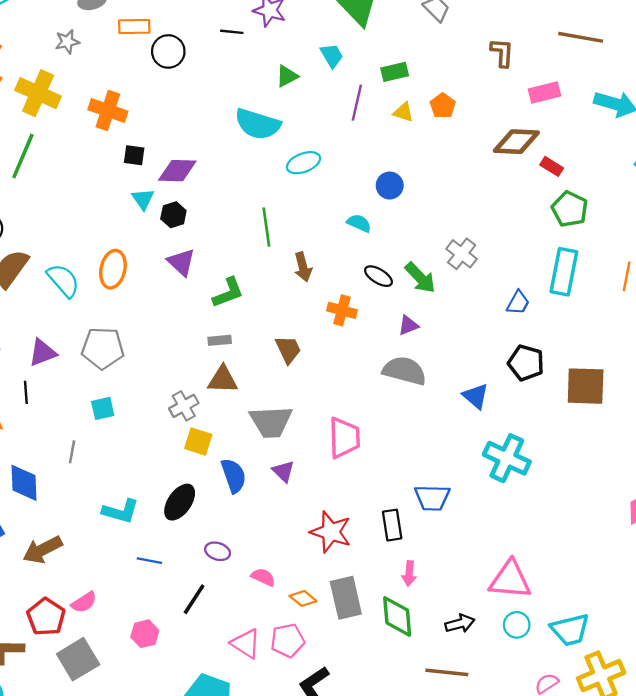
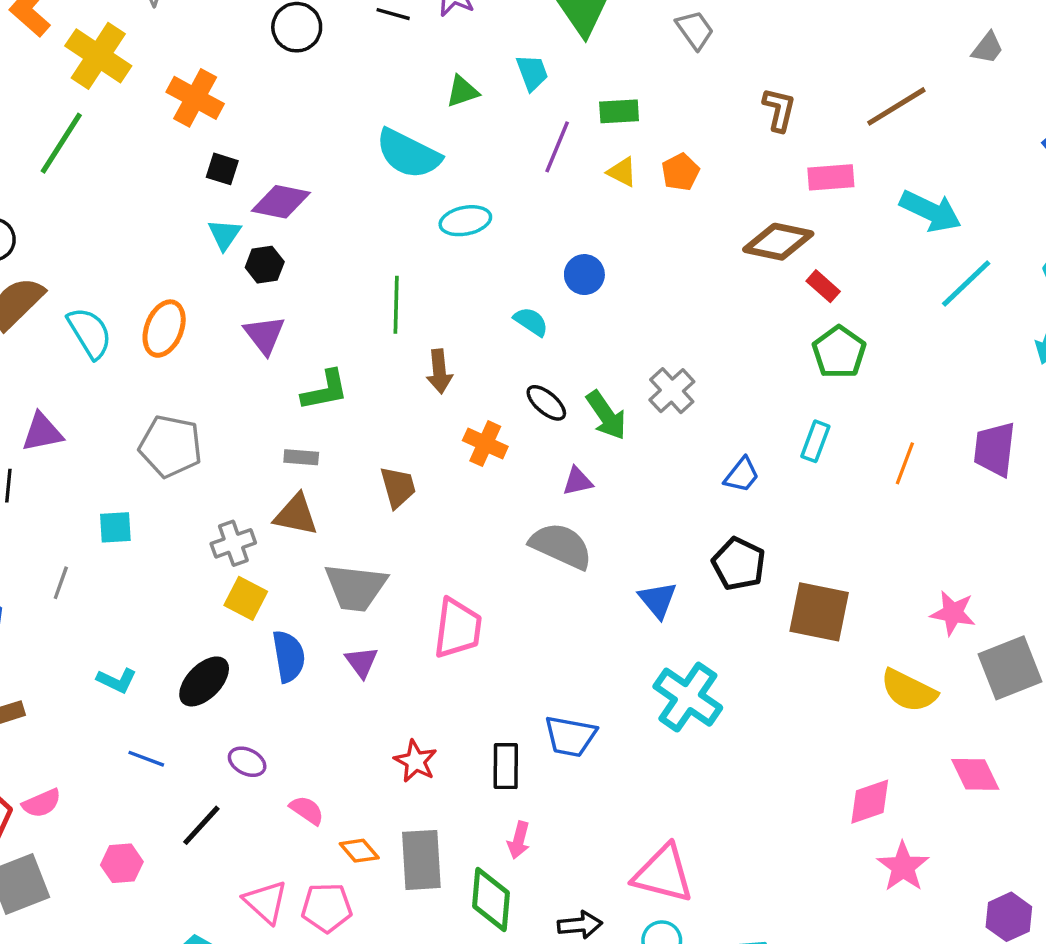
brown line: (581, 37) -> (896, 106), turned -51
cyan rectangle: (564, 272) -> (815, 441), size x0.6
gray pentagon: (103, 348) -> (171, 446), moved
cyan L-shape: (121, 511) -> (117, 680), size x0.7
red star: (331, 532) -> (415, 761), size x0.7

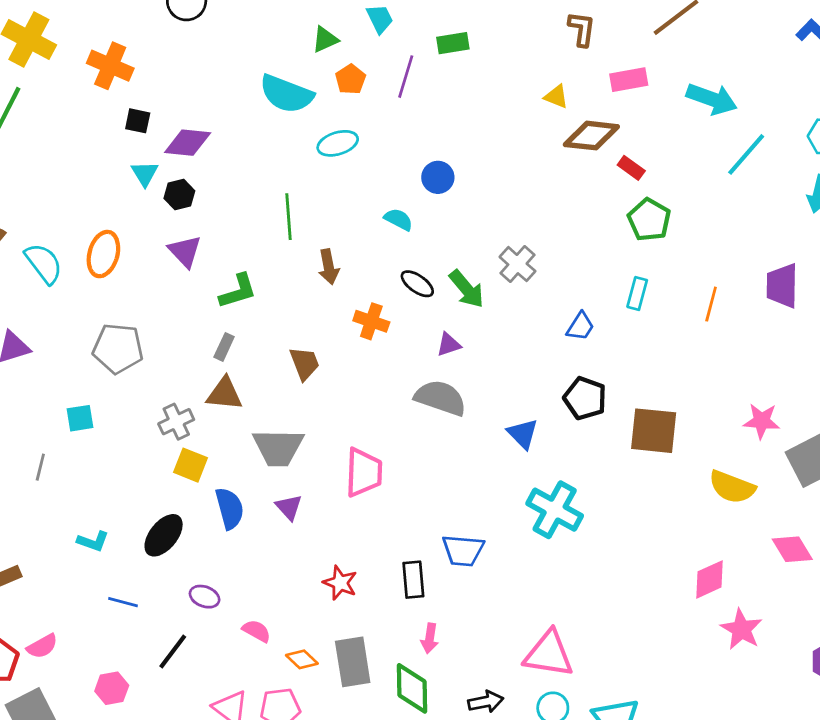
yellow triangle: (622, 172) -> (556, 97), moved
orange pentagon: (680, 172) -> (351, 79), moved
gray rectangle: (301, 457) -> (224, 347), turned -64

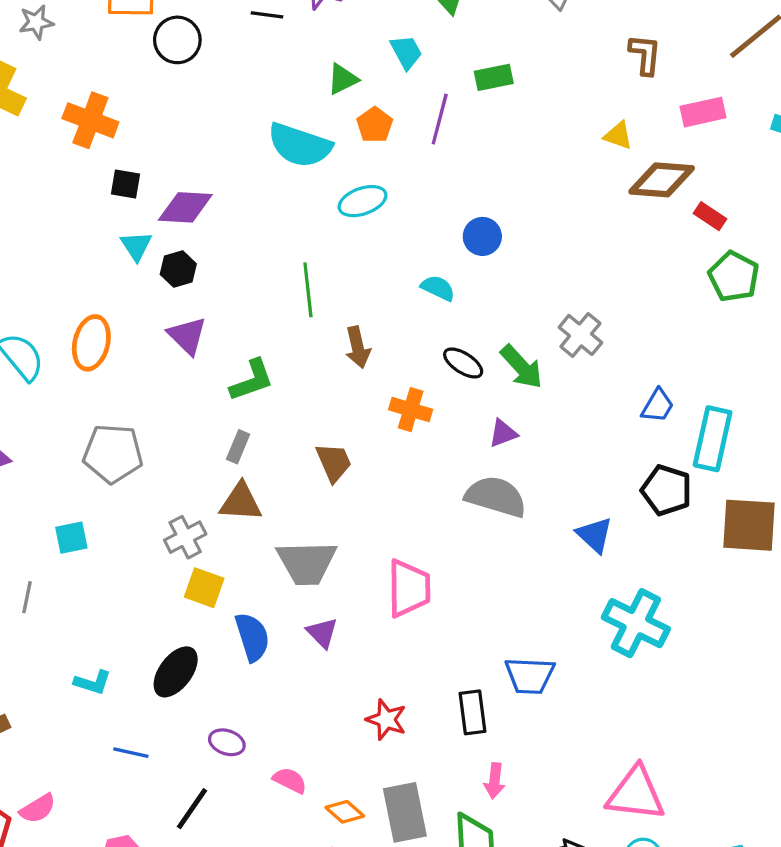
cyan rectangle: (637, 293) -> (713, 439), moved, size x1.6

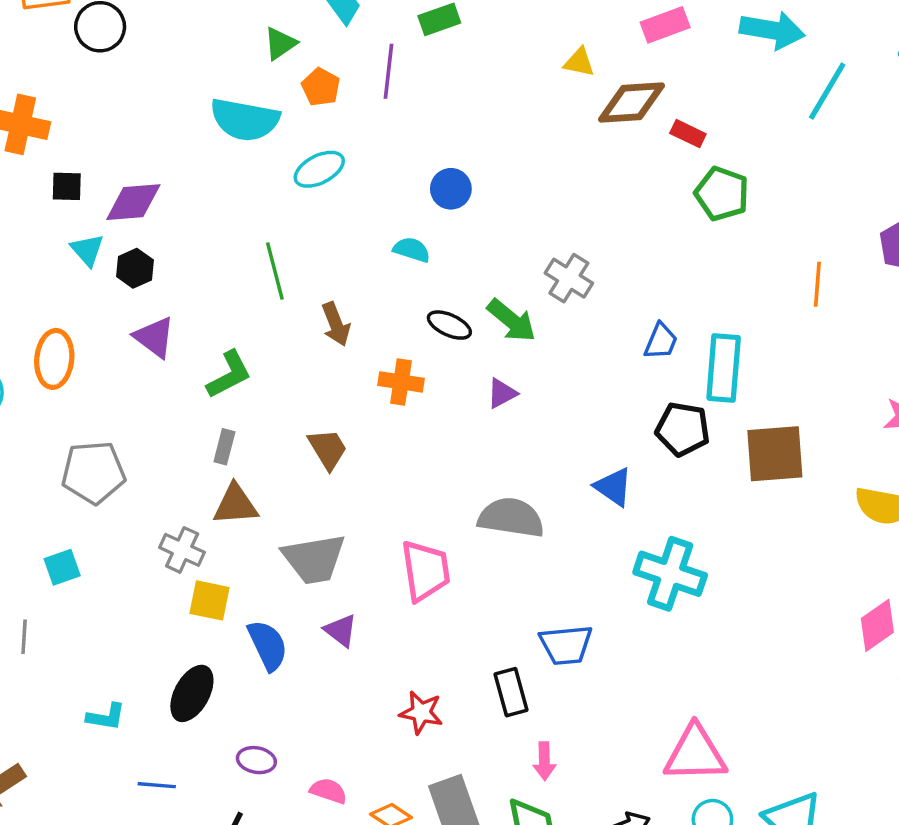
gray semicircle: (496, 497) -> (511, 518), moved
gray cross: (185, 537) -> (182, 550), turned -30

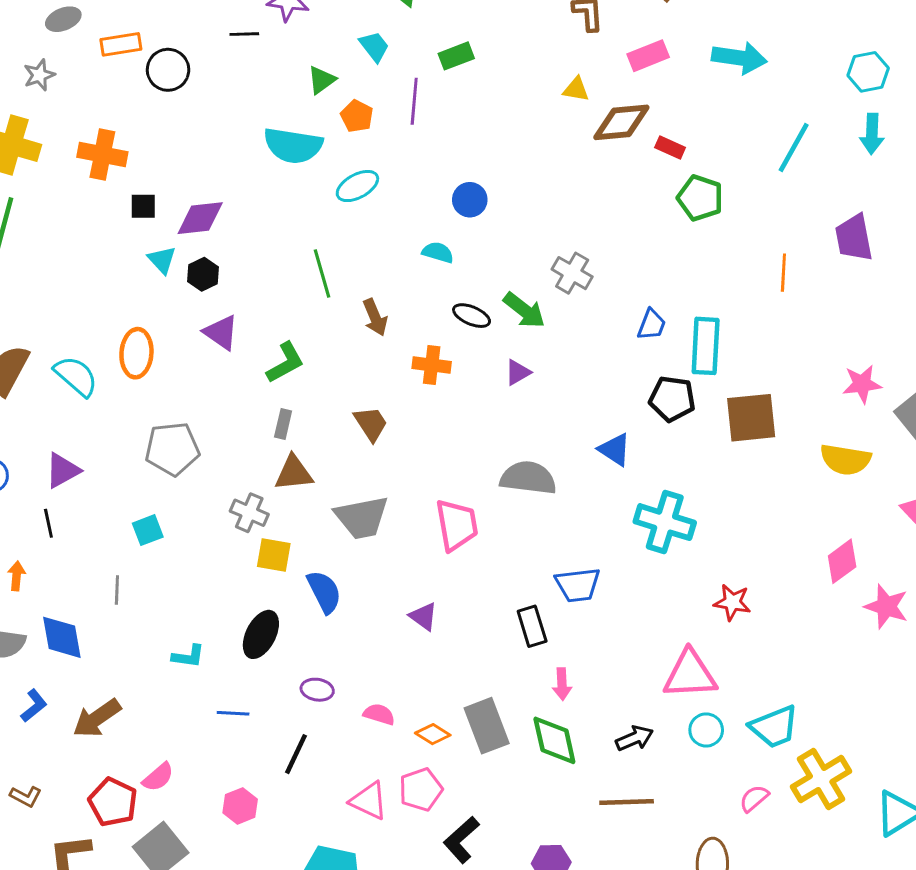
cyan line: (827, 91) -> (794, 148), moved
purple triangle: (341, 630) -> (423, 616), moved
red star: (421, 713) -> (732, 602), moved

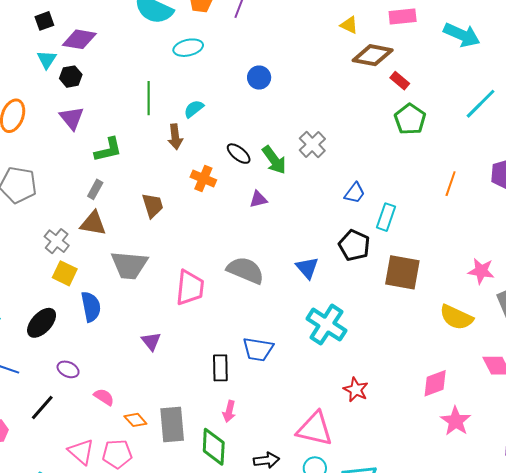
black square: (143, 206) -> (44, 21), turned -36
cyan semicircle: (438, 252) -> (194, 109), moved, turned -70
cyan rectangle: (706, 346) -> (386, 217), size x0.7

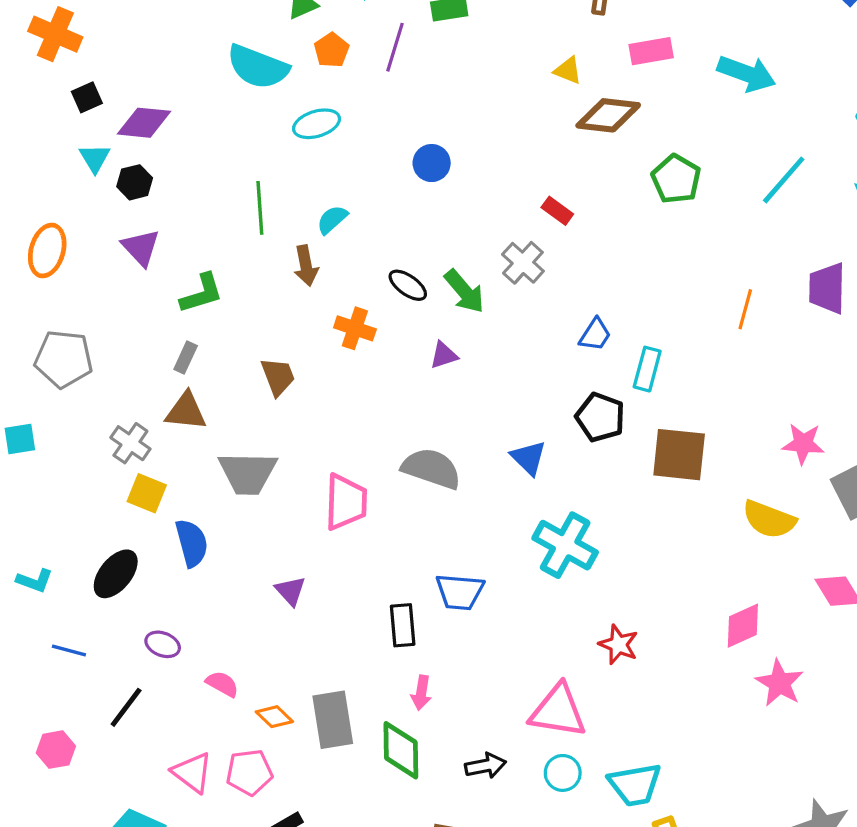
red rectangle: (400, 81) -> (557, 211), moved
green pentagon: (410, 119) -> (676, 179), moved

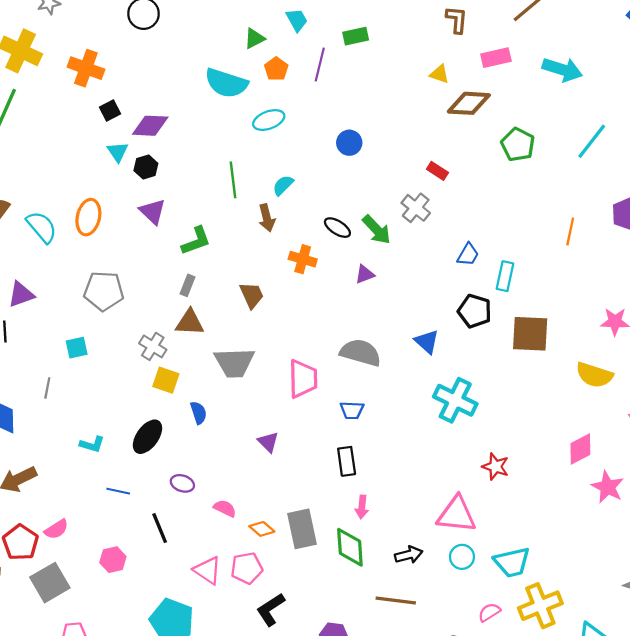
blue semicircle: (192, 543) -> (199, 413), size x0.7
blue trapezoid: (460, 592) -> (352, 410), moved, size x0.7
black line: (126, 707) -> (160, 528), turned -56

